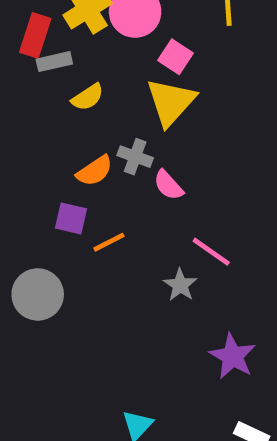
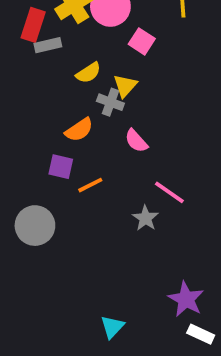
yellow semicircle: (88, 97) -> (88, 73), moved
yellow triangle: (171, 102) -> (125, 86), moved, size x0.6
gray cross: (135, 157) -> (110, 102), moved
purple star: (233, 356) -> (186, 299), moved

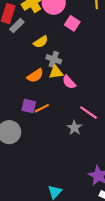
gray rectangle: (48, 45) -> (17, 26), turned -32
yellow triangle: (125, 86) -> (56, 72), moved, turned 40
purple square: (61, 167) -> (29, 106), moved

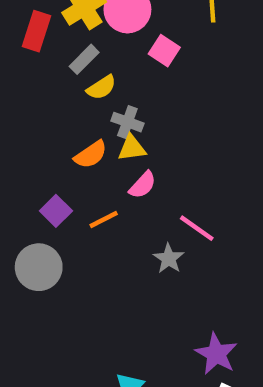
gray rectangle: (17, 26) -> (84, 59), moved
pink semicircle: (69, 82) -> (143, 185), moved, turned -96
purple square: (29, 106) -> (56, 211), moved, turned 32

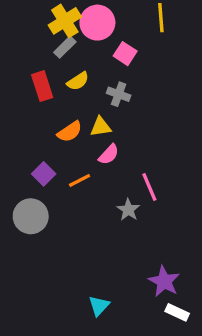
red rectangle: (36, 31) -> (42, 86), moved, turned -36
gray rectangle: (84, 59) -> (65, 47), moved
gray cross: (127, 122) -> (119, 94), moved
pink line: (197, 228) -> (149, 187), turned 32

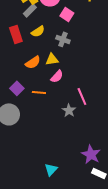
orange line: (79, 180) -> (39, 92), turned 32

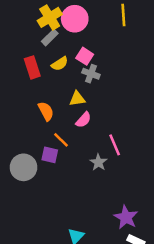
pink square: (67, 14) -> (85, 56), moved
orange semicircle: (33, 62) -> (46, 111), moved, turned -84
purple square: (17, 88) -> (50, 155), moved, turned -32
orange line: (39, 92) -> (61, 140), turned 40

